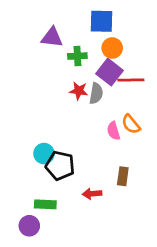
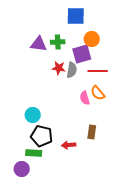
purple triangle: (52, 37) -> (39, 44), moved
orange circle: (112, 48) -> (92, 39), moved
purple square: (109, 72) -> (82, 54), turned 36
red line: (131, 80) -> (98, 71), moved
black pentagon: (60, 166) -> (42, 136), moved

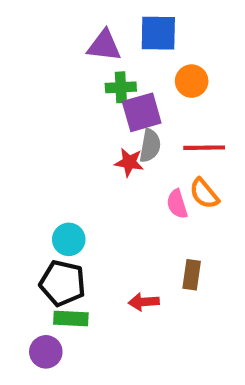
purple triangle: (39, 44) -> (104, 46), moved
purple square: (82, 54) -> (142, 112), moved
red star: (59, 68) -> (129, 162), moved
black pentagon: (42, 136) -> (62, 283), moved

